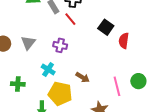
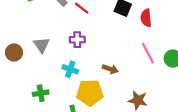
pink line: (117, 86) -> (148, 53), moved

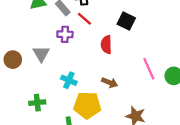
red semicircle: (146, 18) -> (106, 45), moved
purple cross: (77, 40) -> (65, 34), moved

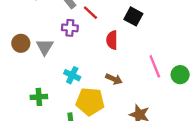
brown circle: (13, 60) -> (21, 43), moved

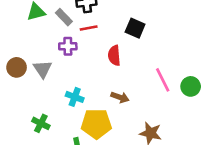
red line: (90, 13) -> (89, 28), turned -49
green cross: (39, 97) -> (41, 123), turned 35

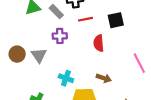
red line: (89, 28) -> (85, 19), moved
black square: (135, 28) -> (116, 20), turned -35

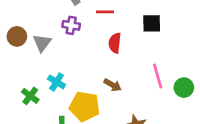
black square: (116, 20) -> (152, 23), moved
cyan cross: (66, 78) -> (57, 82), moved

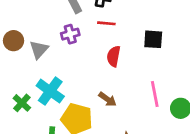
purple cross: (71, 25) -> (70, 34), turned -30
cyan cross: (57, 82) -> (50, 91), size x1.5

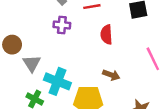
purple cross: (70, 34) -> (62, 25), turned 35
gray triangle: (39, 50) -> (32, 63), moved

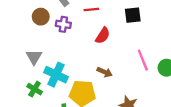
red semicircle: (106, 35) -> (103, 36), turned -147
brown circle: (12, 45) -> (41, 17), moved

